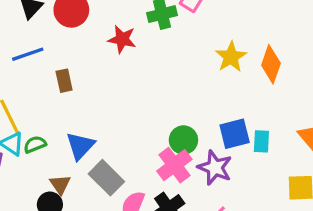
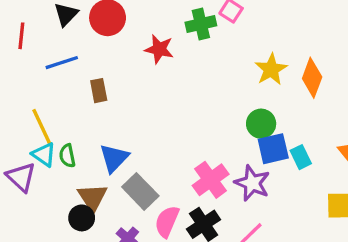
green circle: (183, 140) -> (261, 124), moved
cyan rectangle: (261, 141) -> (301, 157), turned -30
green semicircle: (35, 144) -> (67, 156), turned -80
brown triangle: (60, 184) -> (93, 197), size x1.4

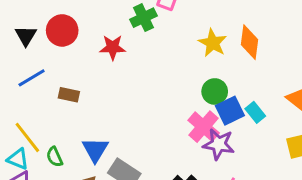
brown rectangle: (99, 91) -> (69, 95), turned -54
cyan triangle: (44, 155) -> (18, 159), moved
pink cross: (211, 180) -> (204, 127), moved

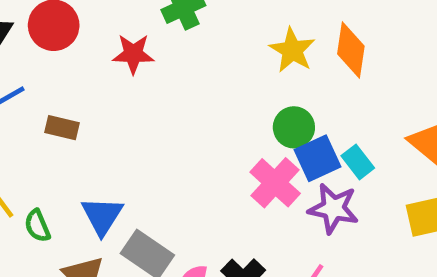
purple star: (219, 144) -> (333, 208), moved

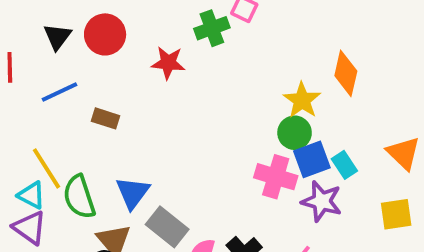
yellow star: (292, 50) -> (302, 100), moved
pink cross: (275, 183) -> (276, 177), turned -30
green semicircle: (37, 226) -> (79, 197), size x1.6

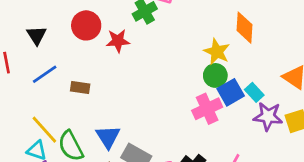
red circle: (105, 34) -> (86, 25), moved
pink cross: (276, 177) -> (207, 109), turned -32
purple star: (322, 201) -> (268, 116), moved

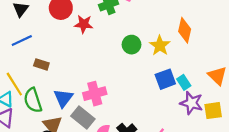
green circle: (215, 75) -> (132, 45), moved
brown rectangle: (80, 87) -> (41, 64), moved
pink cross: (207, 109) -> (95, 94), moved

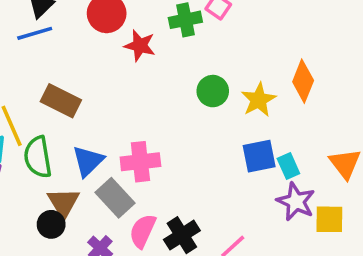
blue line: (22, 41) -> (35, 33), moved
brown rectangle: (41, 64) -> (61, 101), size x1.5

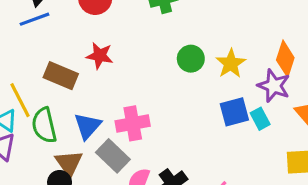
red star: (140, 46) -> (100, 56), moved
orange diamond: (303, 81) -> (285, 59), moved
purple star: (296, 202) -> (274, 86), moved

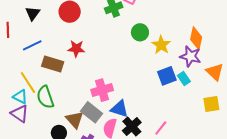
blue line: (35, 19) -> (32, 45), moved
green circle: (191, 59) -> (140, 32), moved
blue triangle: (88, 126) -> (119, 109), moved, turned -48
brown triangle: (69, 163) -> (75, 120), moved

